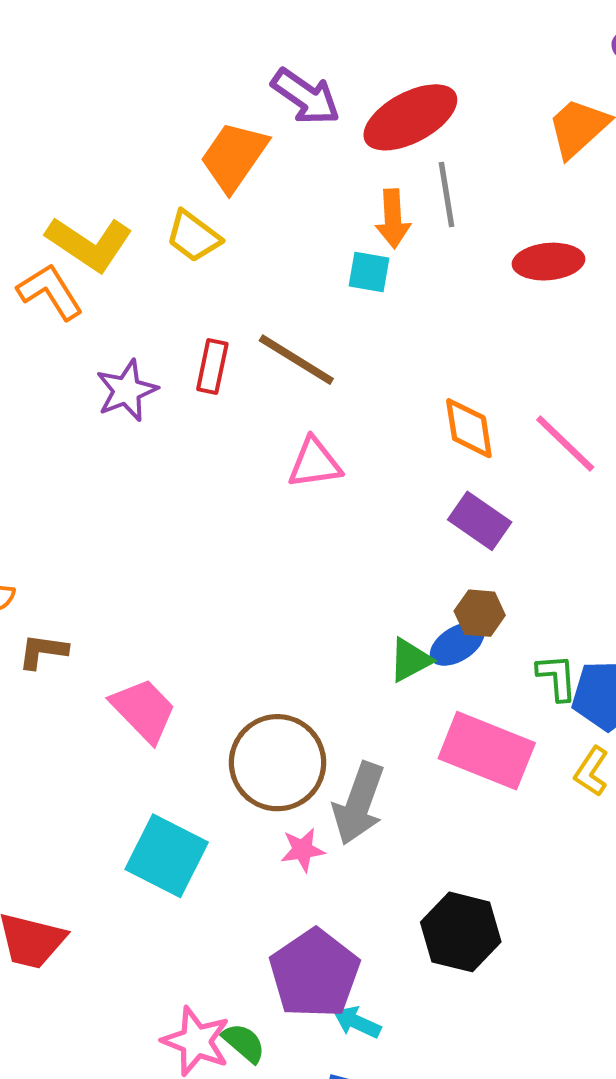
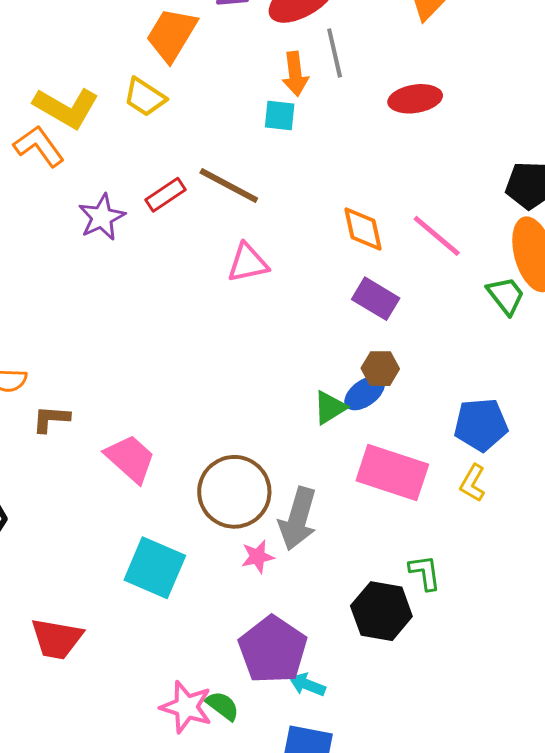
red rectangle: (212, 367) -> (166, 195), turned 48
green L-shape: (557, 677) -> (425, 573), moved

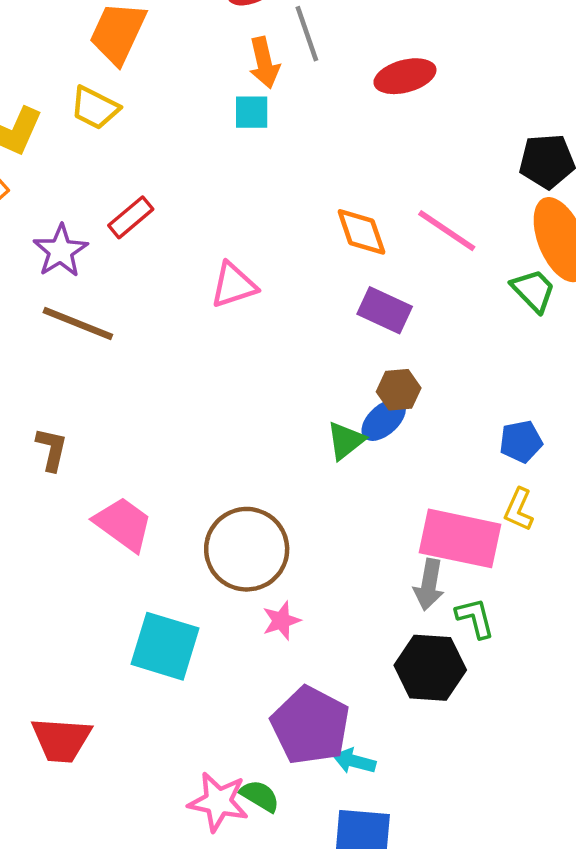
brown line: (229, 185) -> (78, 324), moved
brown L-shape: (51, 419) -> (52, 449), moved, turned 105
blue pentagon: (481, 425) -> (521, 441), size x0.7
pink rectangle: (392, 472) -> (460, 538), moved
gray arrow: (298, 519) -> (429, 585), moved, size x0.7

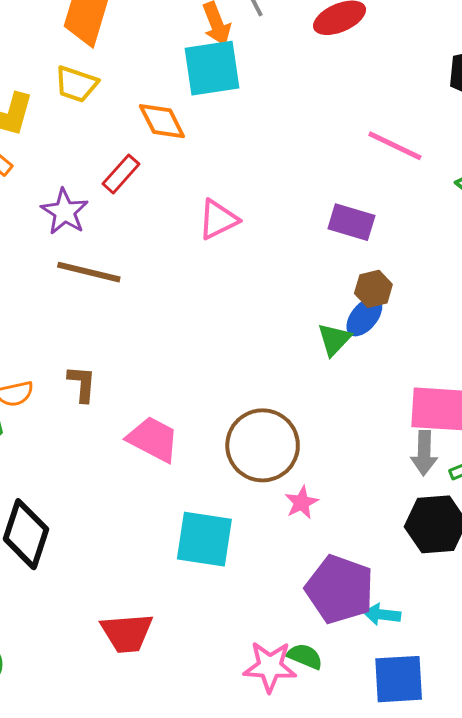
cyan square: (252, 112) -> (212, 68), size x1.8
orange diamond: (361, 232) -> (162, 121), moved

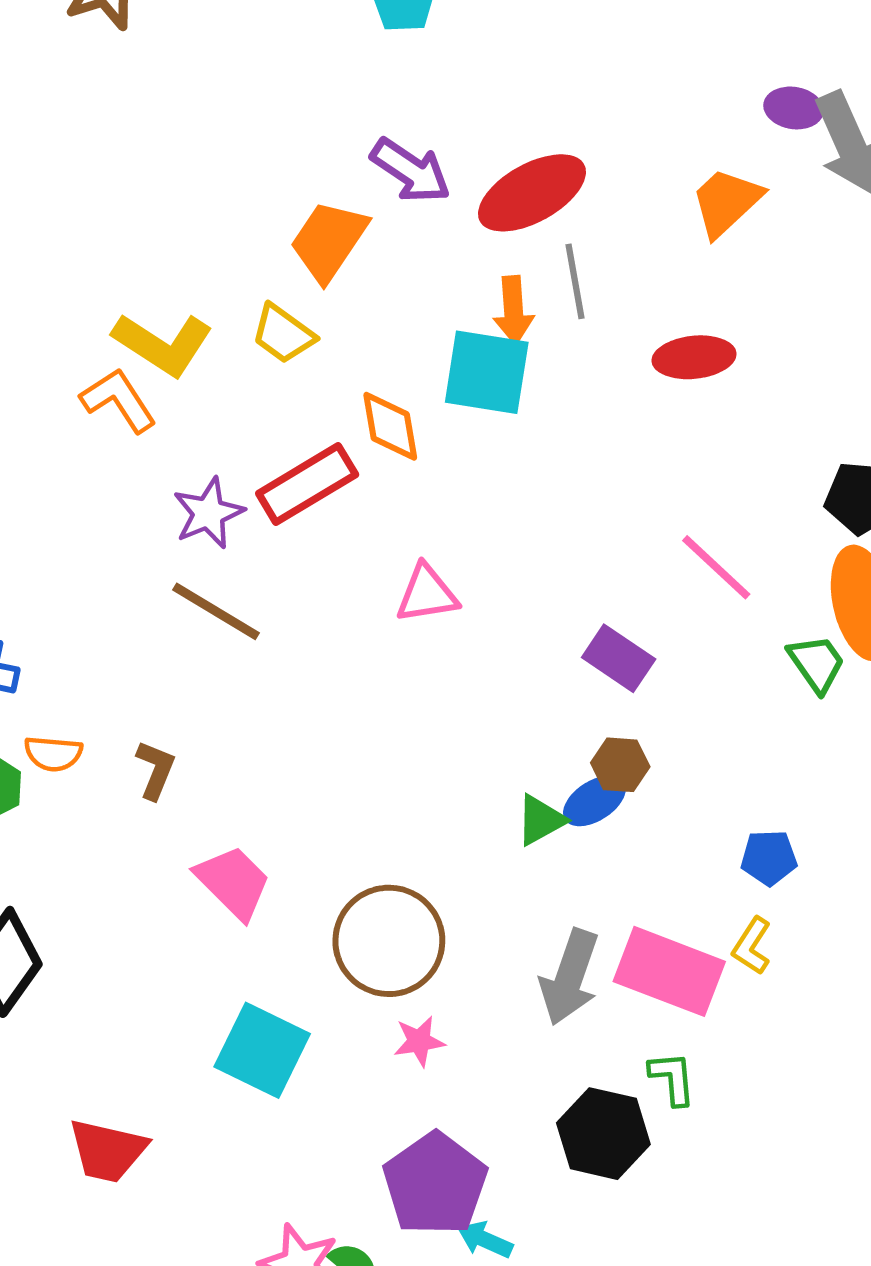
red rectangle: (121, 174) -> (307, 484), size x1.6
gray arrow: (424, 453) -> (570, 977), moved, size x1.4

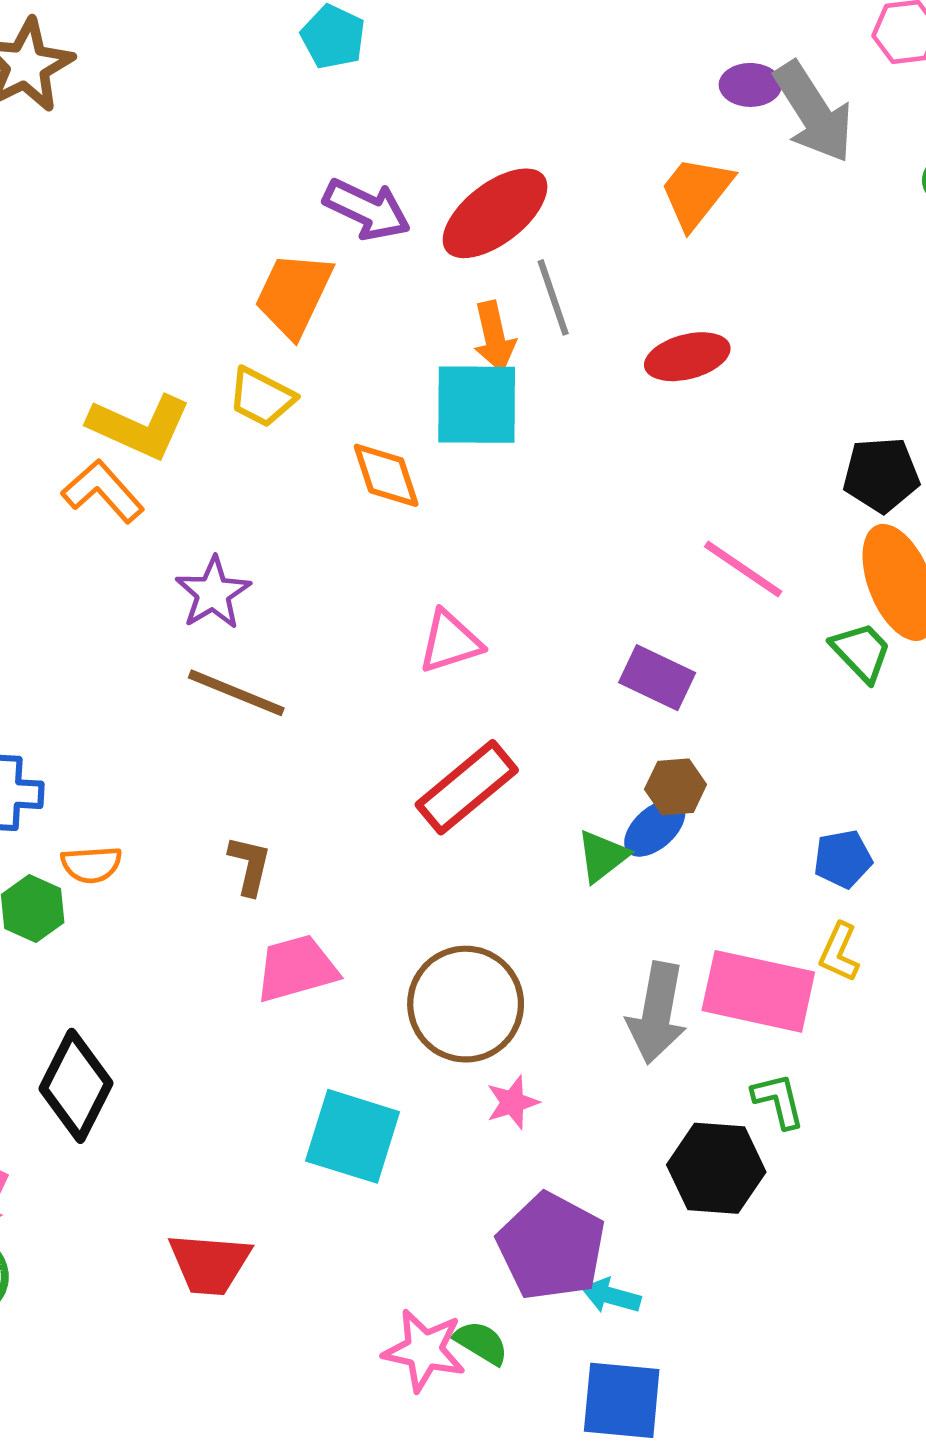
red rectangle: (307, 484) -> (467, 787), moved
brown L-shape: (155, 770) -> (250, 865), moved
pink trapezoid: (233, 882) -> (297, 968), turned -52

